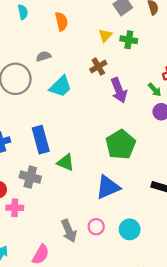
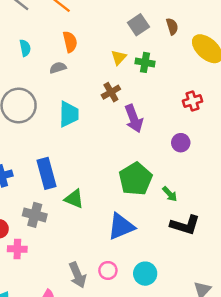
cyan semicircle: (23, 12) -> (25, 48), moved
gray semicircle: (44, 56) -> (58, 68), moved
cyan trapezoid: (61, 86) -> (69, 114), turned -45
green arrow: (155, 90) -> (170, 194), moved

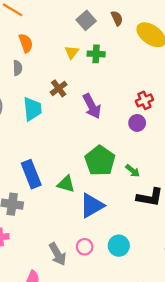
gray semicircle: (58, 68) -> (18, 68), turned 112
brown cross: (111, 92) -> (59, 88), moved
red cross: (193, 101) -> (144, 100), moved
blue rectangle: (47, 173) -> (31, 174), moved
green triangle: (74, 199) -> (66, 184), moved

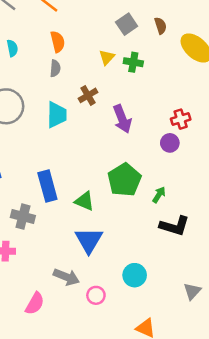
gray semicircle: (18, 68) -> (55, 68), moved
green arrow: (133, 171) -> (159, 195), turned -104
blue triangle: (92, 205) -> (89, 240), moved, turned -36
pink circle: (85, 247) -> (96, 295), moved
gray arrow: (57, 254) -> (66, 277), turned -45

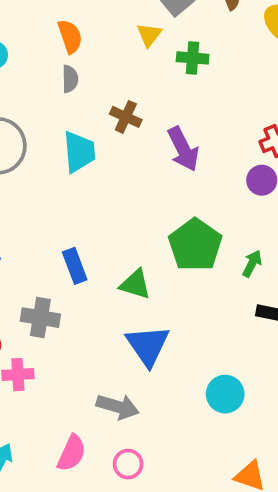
yellow triangle: (107, 57) -> (149, 35), moved
brown cross: (88, 95) -> (126, 117), turned -30
blue rectangle: (47, 186) -> (75, 266), size x0.7
pink circle: (96, 295) -> (128, 464), moved

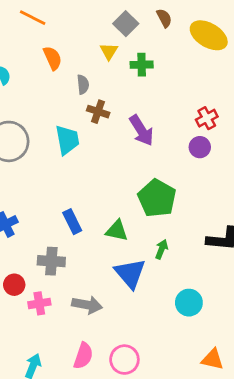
gray semicircle: (70, 79) -> (83, 84), moved
green arrow: (252, 264) -> (162, 249), moved
gray arrow: (118, 407) -> (87, 305), moved
pink circle: (128, 464) -> (124, 360), size x1.4

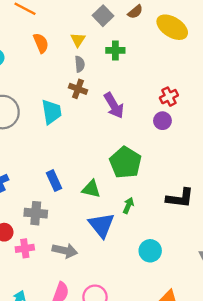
brown semicircle: (164, 18) -> (135, 12), turned 77
yellow triangle: (109, 51) -> (78, 40), moved
gray semicircle: (83, 84) -> (80, 64), moved

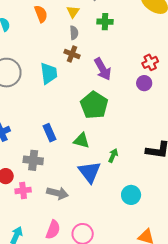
green pentagon: (125, 163) -> (94, 105), moved

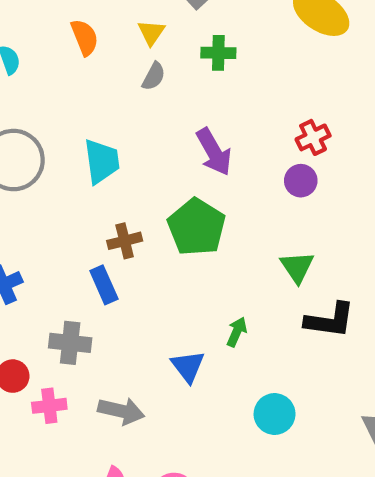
gray semicircle: (74, 33) -> (154, 76), turned 32
brown cross: (72, 54) -> (125, 241), moved, turned -35
green triangle: (81, 141) -> (297, 267), moved, turned 42
blue triangle: (90, 172) -> (188, 366), size x0.7

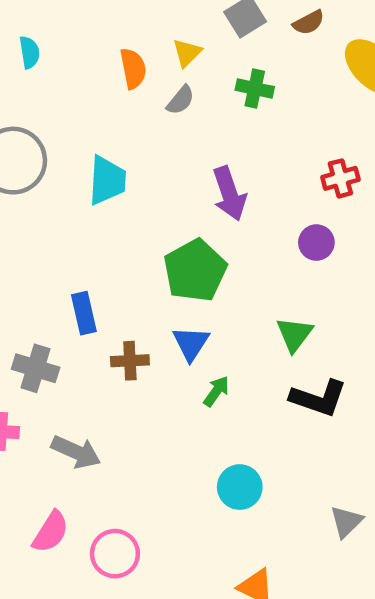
orange semicircle: (85, 37) -> (133, 68), moved
red cross: (313, 137) -> (340, 178), moved
brown cross: (125, 241) -> (130, 361), moved
blue triangle: (188, 366) -> (191, 343), moved

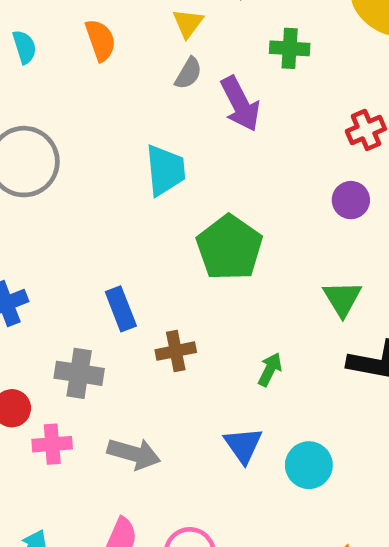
orange semicircle: (133, 68) -> (101, 40), moved
green cross: (255, 88) -> (290, 48), moved
cyan trapezoid: (107, 180) -> (165, 170), moved
purple arrow: (229, 194) -> (240, 104), moved
blue triangle: (191, 343) -> (243, 445), moved

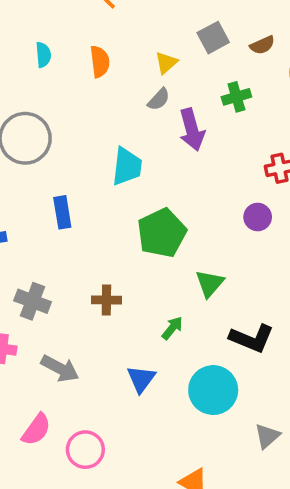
green cross: (290, 48) -> (236, 97), turned -32
green triangle: (342, 298) -> (210, 283), moved
blue rectangle: (121, 309) -> (62, 212), moved
cyan circle: (309, 465) -> (213, 390), moved, size x1.4

